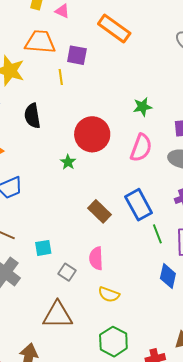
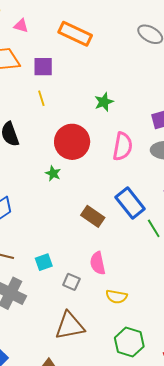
yellow line: (61, 77) -> (41, 98), moved
green star: (142, 107) -> (104, 102), moved

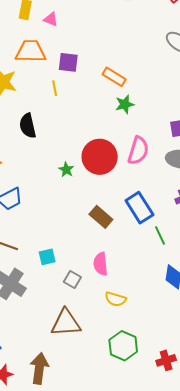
orange rectangle: (75, 34) -> (114, 77), moved, size x0.7
yellow line: (41, 98) -> (55, 88), moved
red circle: (72, 142) -> (100, 157), moved

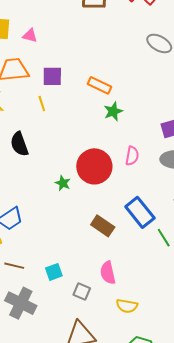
pink semicircle: (138, 151) -> (132, 156), size x0.7

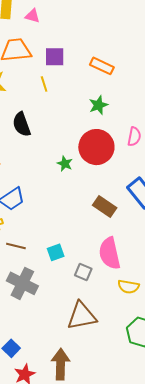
green star: (113, 111) -> (98, 105), moved
pink semicircle: (108, 273) -> (110, 253), size x1.4

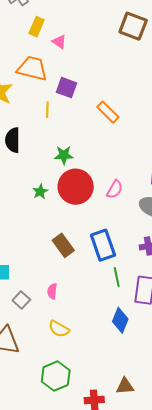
green star: (98, 105) -> (64, 155), moved
pink semicircle: (110, 253) -> (52, 291), size x0.5

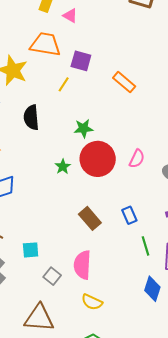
yellow line: (47, 110) -> (64, 84), turned 35
blue rectangle: (103, 245) -> (129, 215), size x0.6
pink semicircle: (52, 291) -> (82, 265), size x1.8

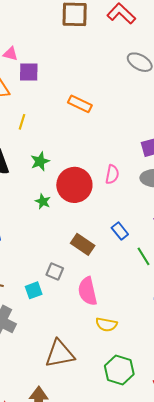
purple square: (81, 61) -> (29, 72), moved
green star: (83, 128) -> (40, 161), moved
gray square: (52, 276) -> (55, 271), moved

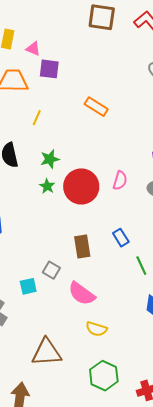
green star: (43, 201) -> (47, 186), moved
brown rectangle: (83, 244) -> (82, 247), turned 40
pink semicircle: (88, 291) -> (82, 294), turned -48

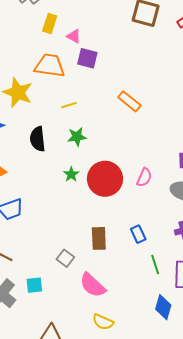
yellow line: (37, 118) -> (69, 105), turned 42
green star: (50, 159) -> (77, 137), moved
cyan square: (28, 286) -> (34, 285), moved

